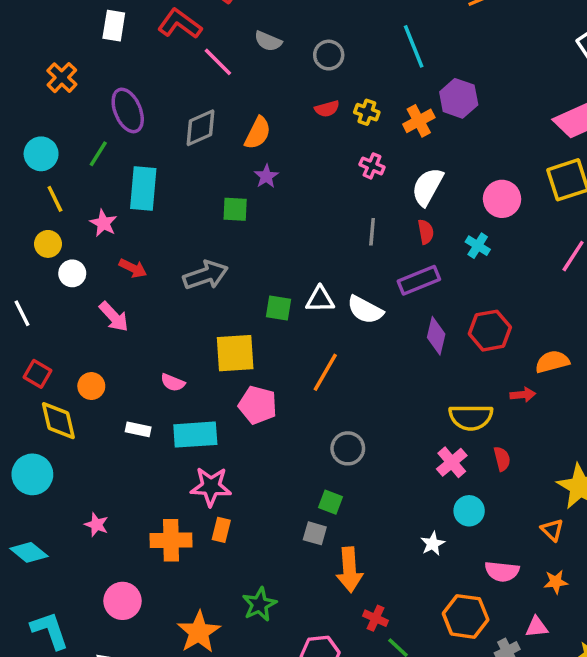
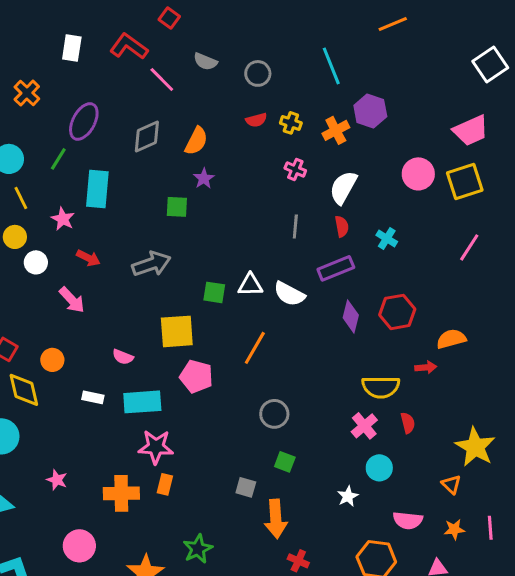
purple ellipse: (128, 110) -> (84, 121), turned 51
pink circle: (502, 199) -> (418, 174), moved
green square: (330, 502) -> (285, 462), moved

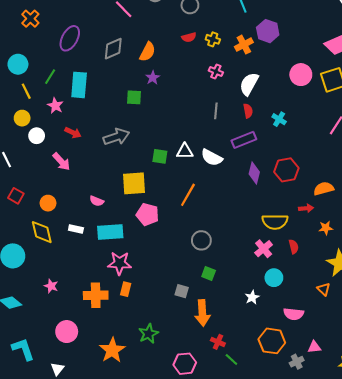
green line: (58, 159) -> (50, 77), moved
yellow diamond: (24, 390) -> (42, 232), moved
orange star: (454, 529) -> (326, 228), moved

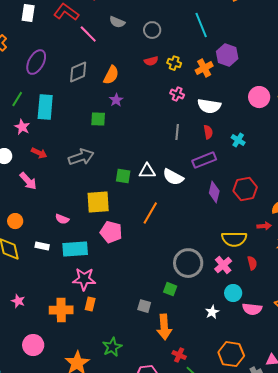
white semicircle: (249, 84) -> (209, 106), turned -110
gray circle: (201, 240) -> (188, 263), moved, size x1.5
pink semicircle: (294, 314) -> (252, 309), moved

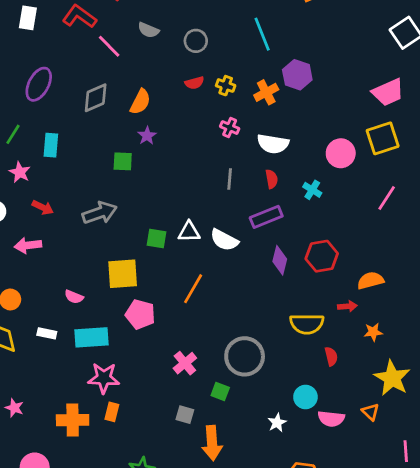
pink circle: (259, 97) -> (341, 153), moved
cyan rectangle: (45, 107) -> (51, 145), size x0.7
pink arrow: (28, 181) -> (28, 245), turned 126
pink cross: (223, 265) -> (185, 363), moved

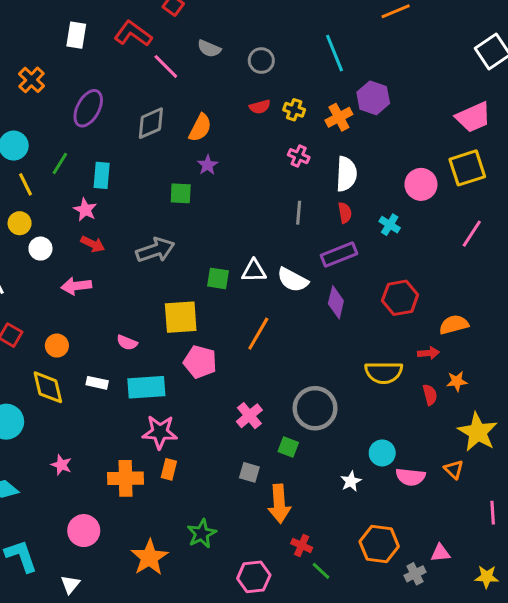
white semicircle: (273, 144) -> (346, 174), turned -96
pink star: (20, 172) -> (85, 210), moved
purple diamond: (280, 260) -> (336, 302), moved
red semicircle: (331, 356) -> (430, 395), moved

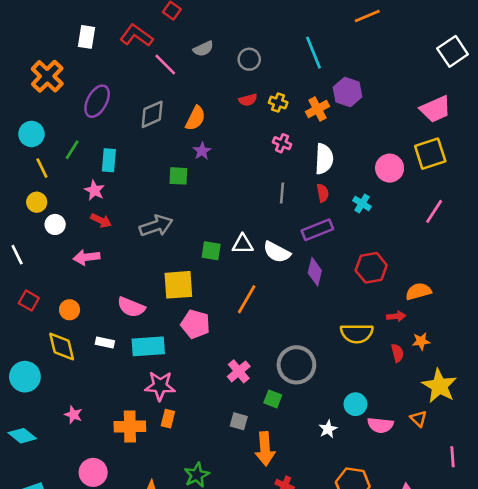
gray semicircle: (209, 49) -> (203, 49), turned -48
orange cross: (32, 80) -> (47, 76), size x1.4
pink semicircle: (127, 343) -> (131, 307), size x1.5

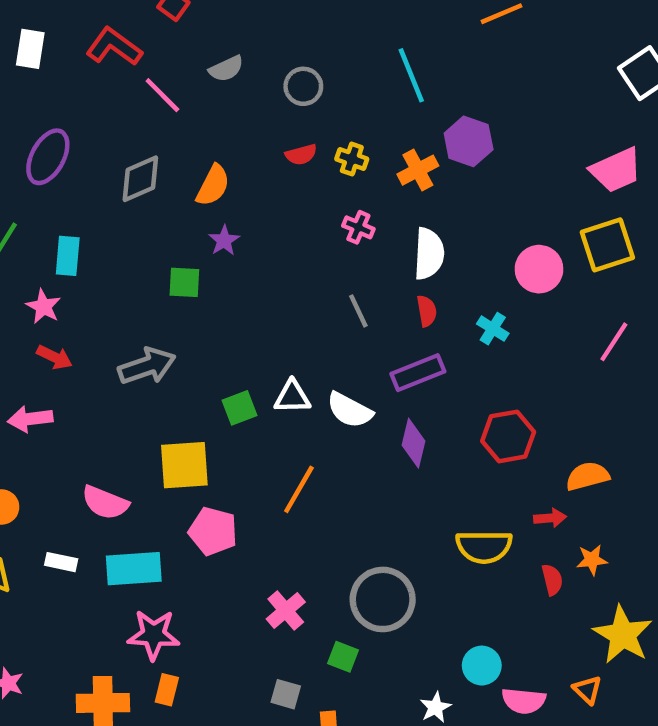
gray line: (282, 193) -> (358, 311), turned -30
green square: (211, 251) -> (239, 408), turned -30

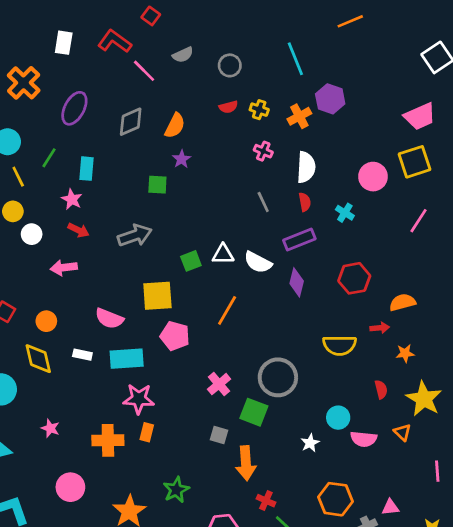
red semicircle: (552, 580) -> (381, 389), moved
green square: (343, 657) -> (254, 412), size x1.5

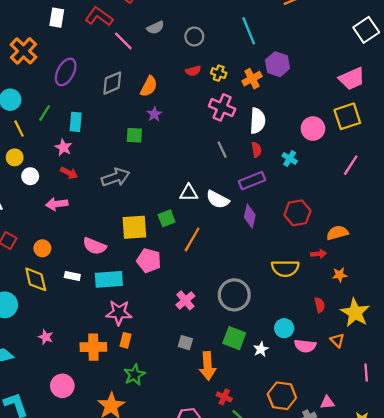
pink cross: (263, 151) -> (222, 107), size x1.6
green square: (191, 261) -> (167, 218), moved
green square: (254, 412) -> (234, 338), moved
green star: (176, 490) -> (134, 375), moved

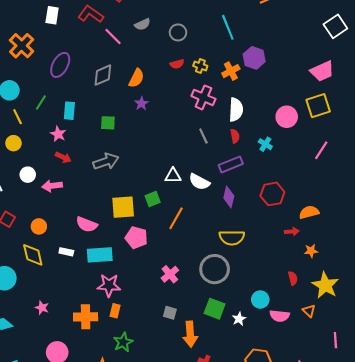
green square: (134, 135) -> (108, 123), moved
white circle: (30, 176) -> (28, 175), moved
yellow semicircle: (285, 268) -> (232, 238), moved

